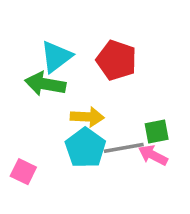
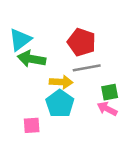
cyan triangle: (56, 57) -> (20, 40), moved
gray line: (124, 148) -> (87, 68), moved
pink square: (23, 172) -> (32, 125), moved, turned -30

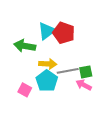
cyan triangle: (20, 40) -> (47, 31), moved
gray line: (87, 68) -> (68, 71), moved
pink square: (32, 125) -> (25, 90), moved, turned 32

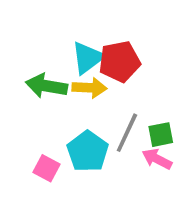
red pentagon: (64, 33) -> (119, 62), turned -30
yellow arrow: (48, 64) -> (90, 88), moved
gray line: (68, 71) -> (127, 133), turned -55

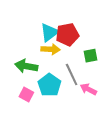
green arrow: (46, 86) -> (26, 66), moved
gray line: (127, 133) -> (72, 75), turned -50
green square: (161, 135) -> (91, 56), moved

